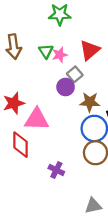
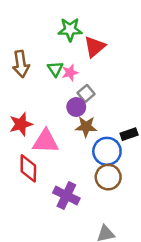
red triangle: (90, 50) -> (95, 47), moved
brown star: (90, 102) -> (86, 127), moved
purple cross: (56, 170) -> (66, 196), size x1.5

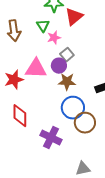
green triangle: (55, 69) -> (43, 26), moved
pink triangle: (45, 141) -> (36, 69), moved
blue circle: (107, 151) -> (73, 108), moved

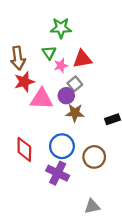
red triangle: (74, 17) -> (82, 59), moved, turned 30
red star: (14, 80) -> (24, 82), moved
blue circle: (73, 108) -> (62, 146), moved

